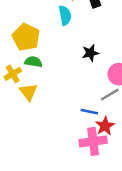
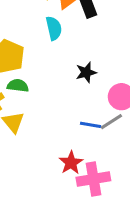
blue line: (89, 112) -> (90, 125), moved
red star: (105, 126) -> (71, 163), moved

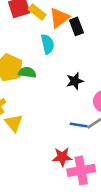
green semicircle: (18, 86) -> (27, 72), moved
red star: (71, 163) -> (62, 157), turned 30

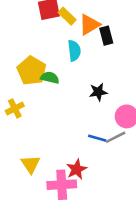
yellow triangle: (14, 123) -> (31, 164), moved
red star: (62, 157) -> (77, 169), turned -30
pink cross: (81, 170) -> (62, 185), moved

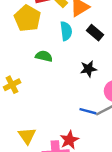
black rectangle: (106, 36) -> (95, 33), moved, turned -35
yellow pentagon: (32, 71) -> (27, 18), moved

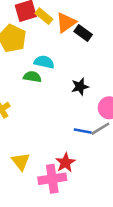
cyan semicircle: (66, 31) -> (44, 62), moved, turned -66
black rectangle: (95, 33) -> (83, 33), moved

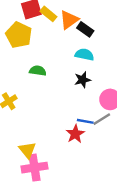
cyan semicircle: (44, 62) -> (84, 55), moved
red star: (65, 163) -> (75, 134), moved
pink cross: (52, 179) -> (34, 168), moved

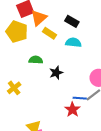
yellow rectangle: (48, 14) -> (50, 33), moved
orange triangle: (69, 20) -> (39, 18), moved
black star: (83, 80) -> (56, 73), moved

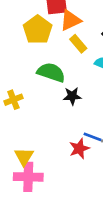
green semicircle: (36, 60) -> (51, 72), size x1.5

